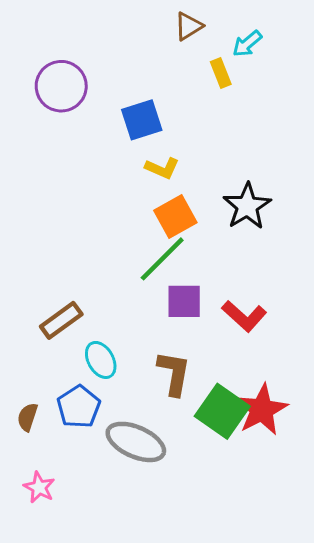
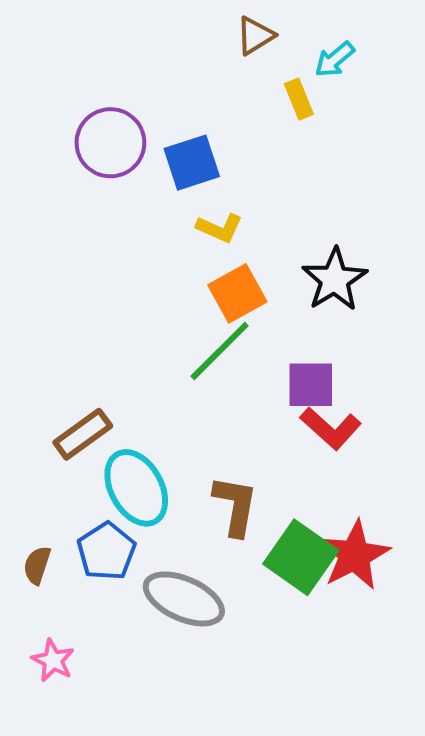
purple circle: (61, 86) -> (110, 143), moved
purple square: (184, 301) -> (311, 385), moved
cyan ellipse: (101, 360) -> (136, 488), size x1.5

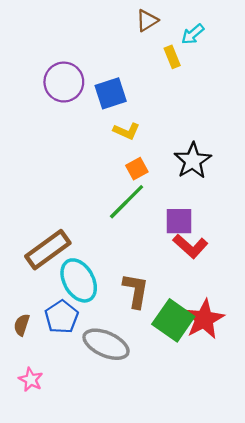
orange square: (237, 293) -> (137, 169), size x0.7
brown rectangle: (83, 434) -> (48, 250), size x1.4

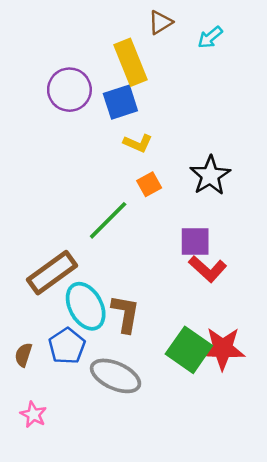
yellow rectangle: (172, 57) -> (130, 62), moved, size x1.8
green line: (127, 202) -> (108, 220), moved
brown L-shape: (136, 291) -> (125, 314), moved
red star: (204, 319) -> (223, 349), turned 30

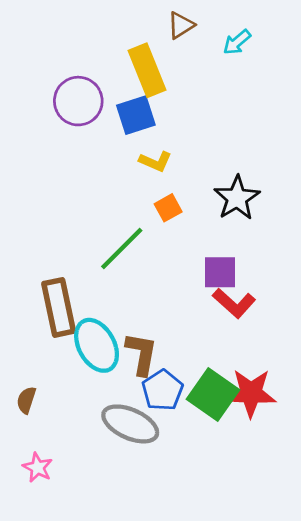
brown rectangle: (52, 273) -> (59, 307), turned -66
blue pentagon: (67, 346) -> (163, 390), moved

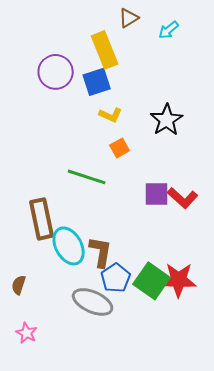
black star: (237, 198) -> (167, 120), moved
green line: (122, 248) -> (87, 177), turned 63
red L-shape: (234, 303) -> (183, 198), moved

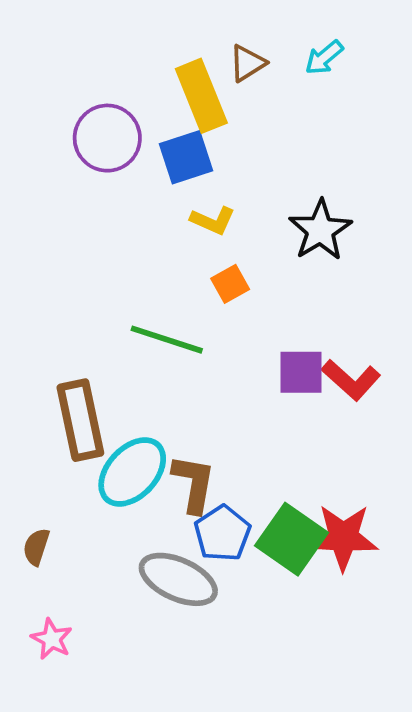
brown triangle: (129, 18) -> (247, 63), moved
cyan ellipse: (69, 246) -> (132, 472), turned 72

